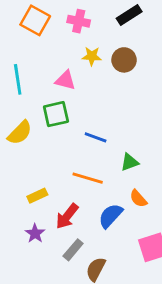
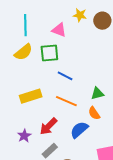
yellow semicircle: (20, 133) -> (23, 52), moved
blue line: (96, 137) -> (65, 76), moved
yellow rectangle: (37, 196) -> (31, 96), moved, size x1.5
orange semicircle: (138, 199) -> (94, 113), moved

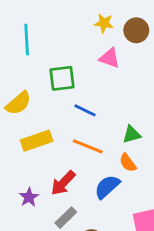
pink triangle: (59, 30) -> (110, 58), moved
yellow semicircle: (23, 52) -> (18, 103), moved

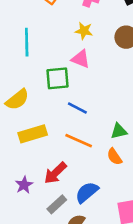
yellow star: (104, 23) -> (84, 31), moved
pink triangle: (110, 58) -> (81, 59), moved
blue semicircle: (107, 187) -> (87, 192), moved

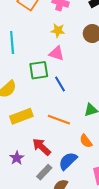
blue line: (77, 108) -> (60, 84), moved, turned 35
orange semicircle: (114, 157) -> (86, 141), moved
red arrow: (55, 173) -> (42, 147), turned 90

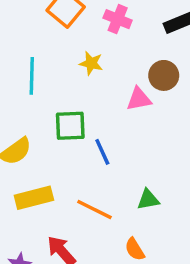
yellow star: (58, 30) -> (91, 63), moved
pink triangle: (57, 53) -> (139, 99), moved, turned -35

